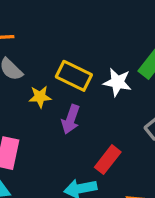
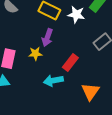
yellow star: (40, 97) -> (35, 54), moved

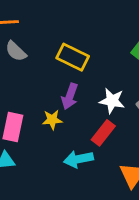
white star: (76, 15) -> (112, 101), moved

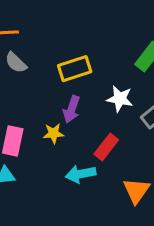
yellow rectangle: (73, 57) -> (75, 69), turned -44
white star: (112, 101) -> (120, 99), moved

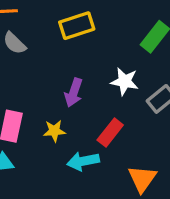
yellow rectangle: (75, 69) -> (77, 26), moved
yellow star: (53, 133) -> (54, 131), moved

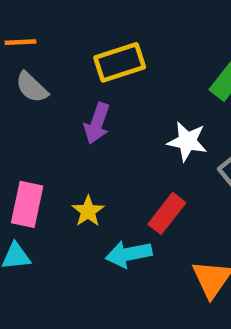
purple arrow: (74, 93) -> (97, 123), moved
yellow star: (54, 131) -> (88, 211), turned -30

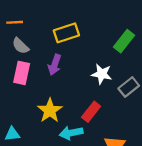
pink rectangle: (27, 204) -> (22, 73), moved
yellow star: (88, 211) -> (50, 111), size x1.5

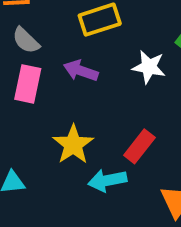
purple arrow: (55, 65) -> (81, 71), turned 90
white star: (102, 74) -> (149, 67), moved

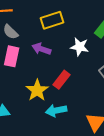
red rectangle: (139, 146) -> (62, 80), moved

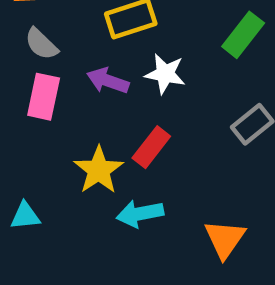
white star: (80, 47) -> (165, 74), moved

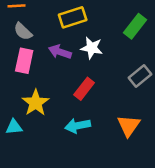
yellow star: (99, 170) -> (36, 103), moved
orange triangle: (225, 239) -> (129, 126), moved

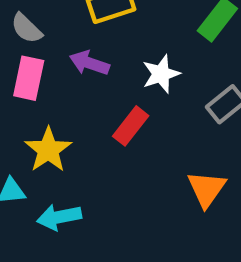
white star: (92, 48) -> (161, 74), moved, turned -30
cyan arrow: (78, 126) -> (59, 217), moved

